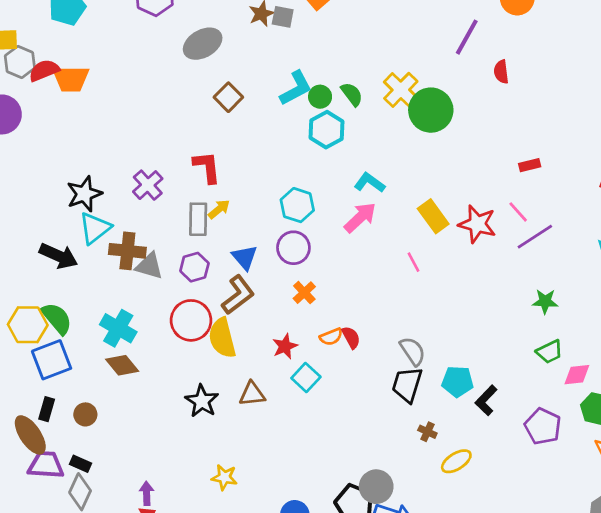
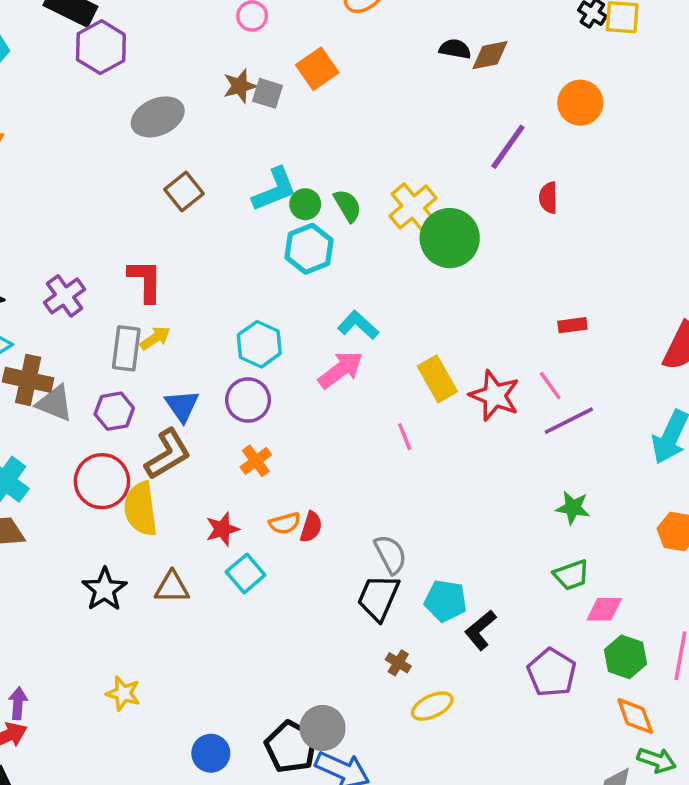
red semicircle: (351, 337) -> (311, 527), turned 40

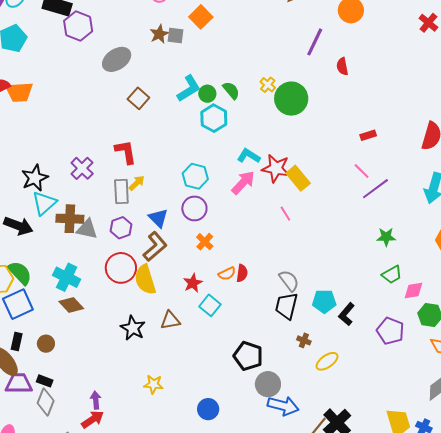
yellow cross: (413, 207) -> (268, 85), size x0.6
red star: (495, 396) -> (276, 168), moved
black pentagon: (291, 747) -> (248, 356), moved

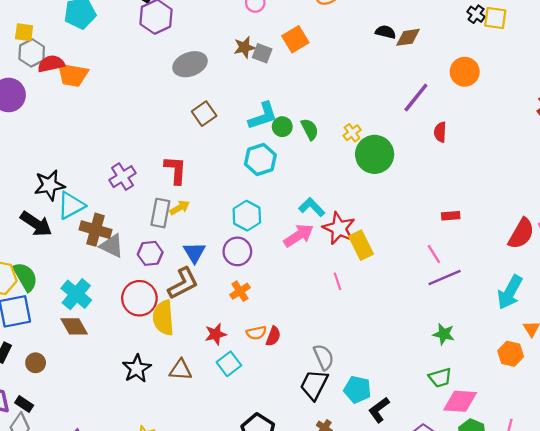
cyan hexagon: (214, 118) -> (260, 160), moved
black star: (35, 178) -> (49, 185), moved
pink diamond: (414, 291) -> (460, 401), size x1.4

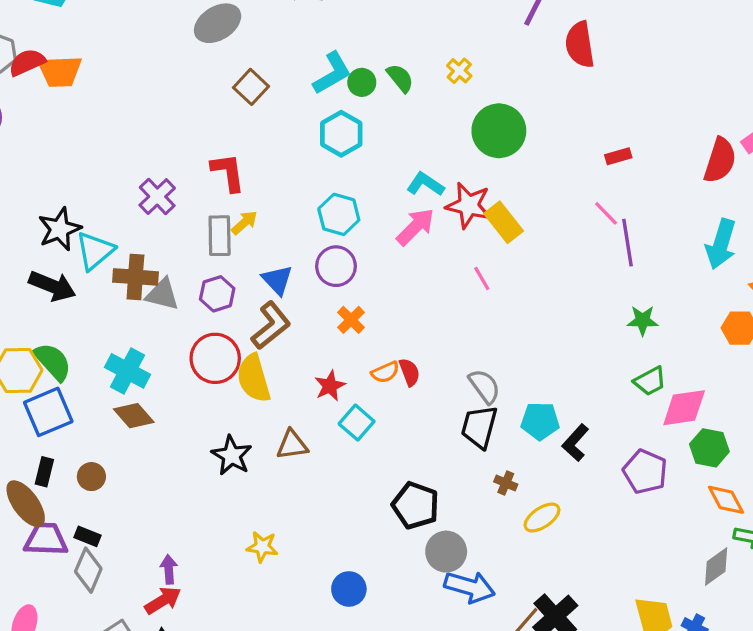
red semicircle: (440, 132) -> (580, 45), size x1.6
green circle: (375, 154) -> (499, 131), moved
purple line: (445, 277) -> (627, 243), turned -64
red semicircle: (273, 336) -> (409, 372), turned -30

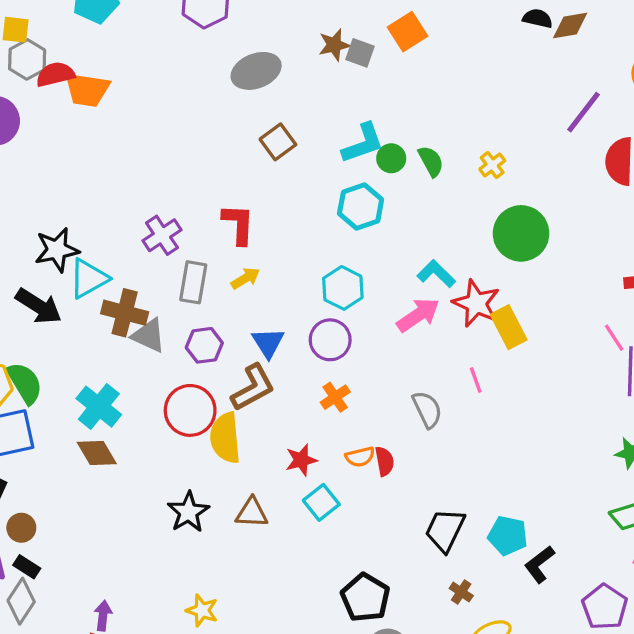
gray rectangle: (220, 236) -> (193, 282), moved
gray semicircle: (485, 386) -> (427, 409), moved
brown circle: (91, 477) -> (21, 528), moved

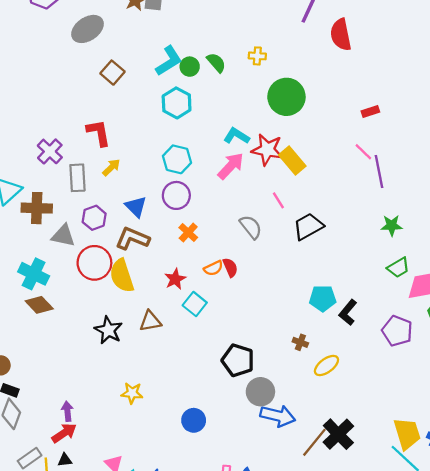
yellow cross: (492, 165) -> (257, 56), turned -36
gray triangle: (149, 336) -> (63, 236), moved
brown L-shape: (253, 388) -> (132, 238), turned -116
black trapezoid: (445, 530) -> (308, 226), moved, turned 48

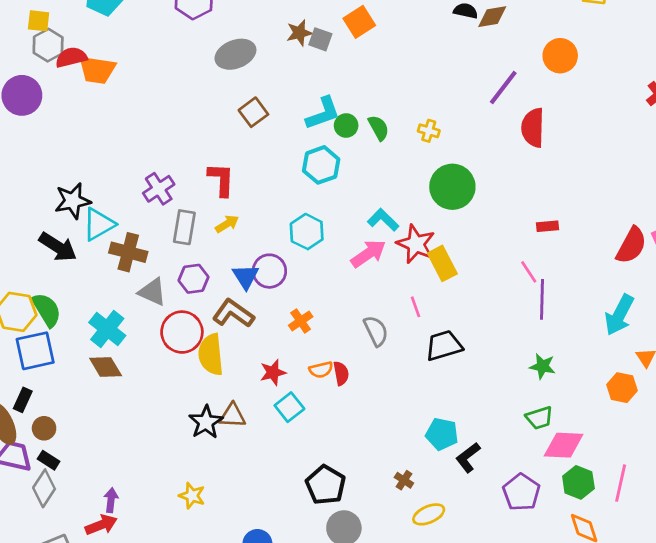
purple circle: (176, 195) -> (269, 271), moved
black star: (108, 330) -> (206, 422), moved

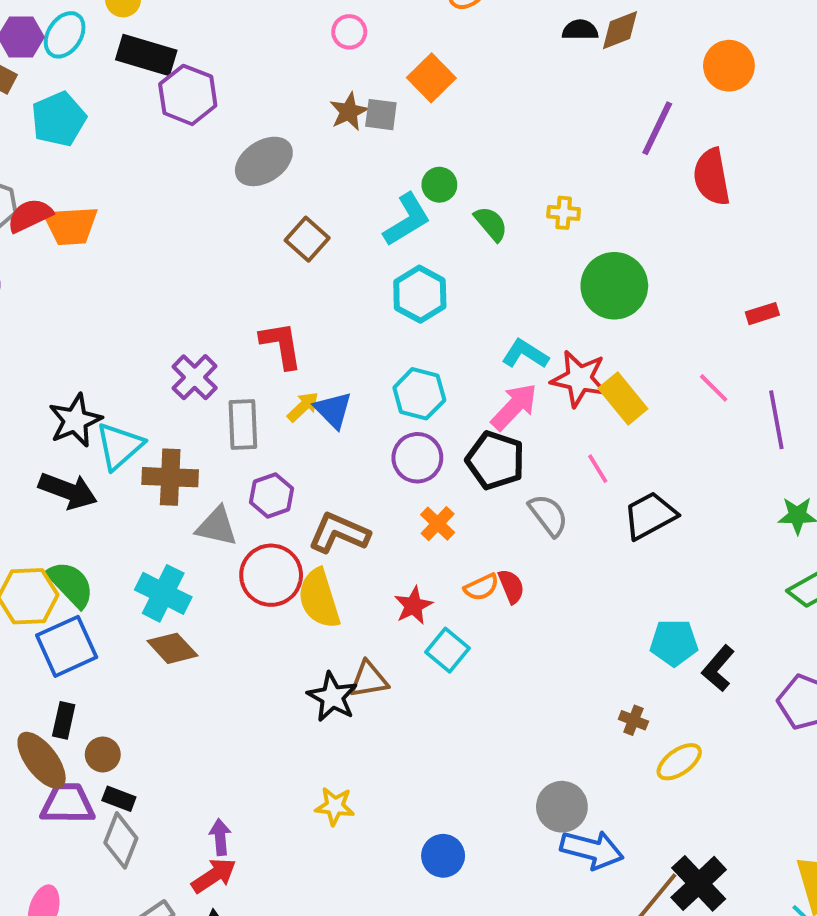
green circle: (346, 126) -> (439, 185), moved
purple circle: (269, 271) -> (417, 458), moved
pink line: (529, 272) -> (714, 388), moved
blue triangle: (246, 277) -> (333, 410), moved
black pentagon: (326, 485) -> (495, 460), moved

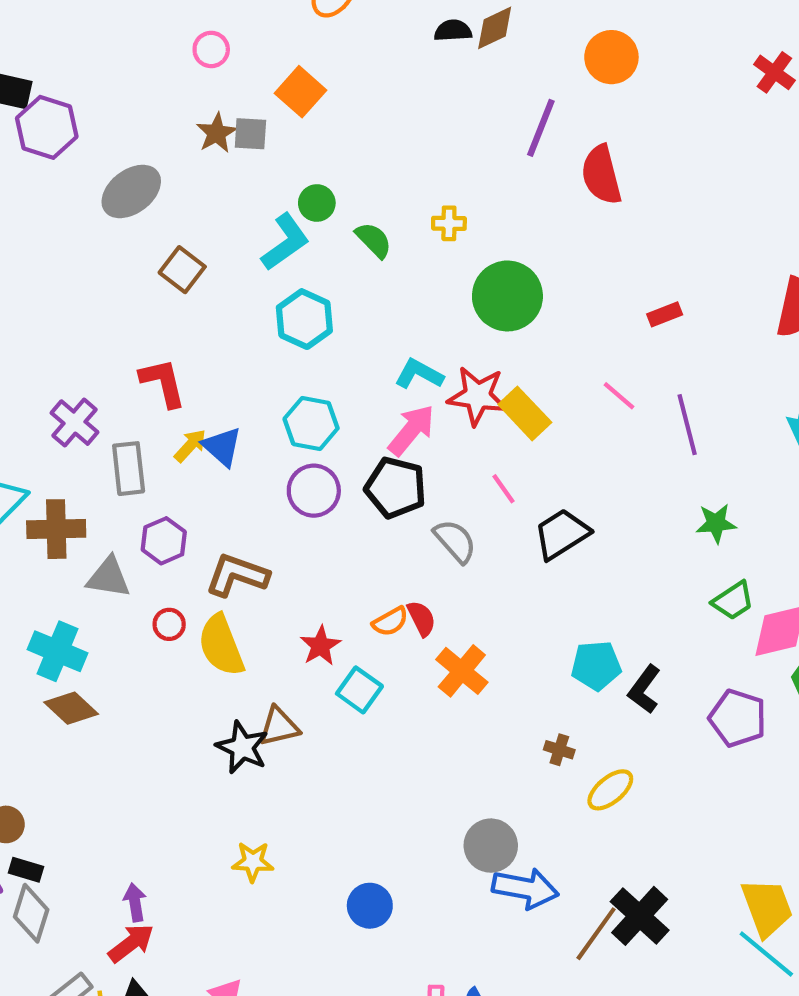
orange cross: (438, 524) -> (462, 671), moved, size x1.4
red circle: (271, 575) -> (169, 624), size x0.5

